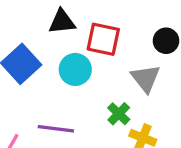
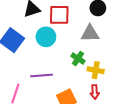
gray triangle: (146, 78) -> (90, 34), turned -42

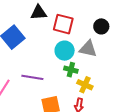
cyan circle: (46, 37) -> (65, 51), moved
green cross: (78, 58) -> (71, 70), turned -32

